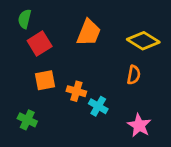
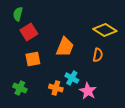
orange trapezoid: (89, 33) -> (65, 47), moved
orange cross: (76, 91) -> (56, 88), moved
pink star: (139, 125) -> (88, 91), moved

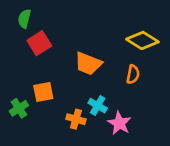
orange trapezoid: (65, 47) -> (88, 63), turned 90
orange square: (33, 59) -> (43, 92), moved
green cross: (20, 88) -> (19, 108), moved, turned 32

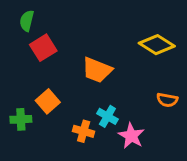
orange semicircle: (133, 74) -> (167, 100), moved, turned 90
orange square: (43, 92) -> (48, 101), turned -30
green cross: (19, 108) -> (21, 119), turned 30

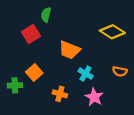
green semicircle: (27, 21) -> (46, 15), moved
cyan cross: (107, 116) -> (86, 74), moved

